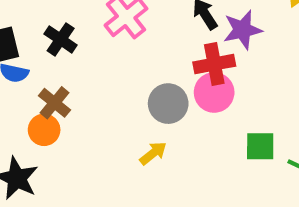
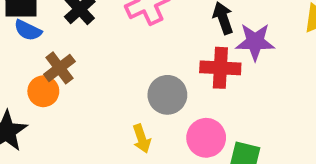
pink circle: (214, 92) -> (206, 138), moved
yellow arrow: (153, 153) -> (142, 139), turned 96

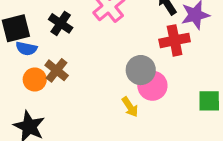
orange circle: (43, 91) -> (35, 80), moved
pink circle: (206, 138) -> (152, 86), moved

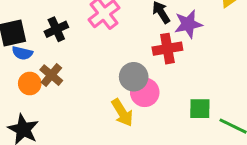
black cross: (61, 23) -> (56, 29), turned 30
yellow arrow: (130, 107) -> (122, 113), size x1.4

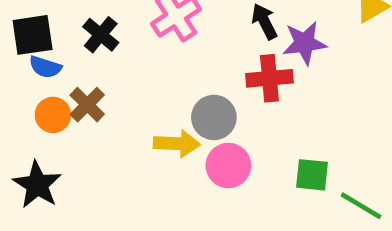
black cross: (56, 29) -> (101, 35), turned -30
pink circle: (145, 92) -> (228, 166), moved
yellow arrow: (122, 113) -> (177, 144), moved, turned -60

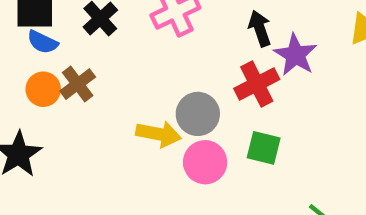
purple star: (305, 43) -> (295, 55), turned 30
red cross: (269, 78) -> (257, 84), turned -30
green square: (312, 175) -> (264, 148), moved

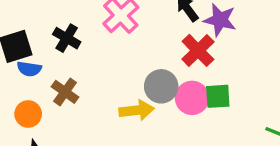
orange circle: (43, 89) -> (28, 114), moved
pink circle: (205, 162) -> (192, 98), moved

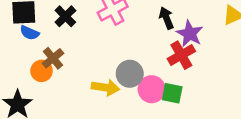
red cross: (198, 50) -> (181, 55), moved
orange circle: (28, 114) -> (42, 71), moved

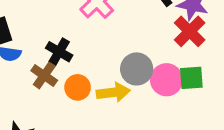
black cross: (65, 16) -> (59, 52), moved
orange circle: (42, 71) -> (78, 87), moved

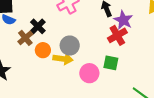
gray circle: (137, 69) -> (70, 46), moved
pink circle: (167, 80) -> (89, 73), moved

